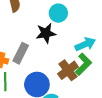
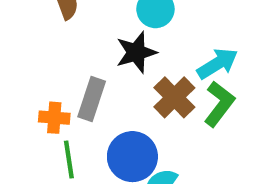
brown cross: (68, 70) -> (174, 97), moved

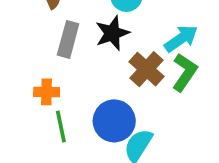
gray rectangle: (92, 99) -> (68, 39), moved

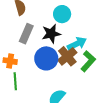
cyan arrow: (181, 39) -> (77, 44), moved
blue circle: (114, 121) -> (46, 58), moved

